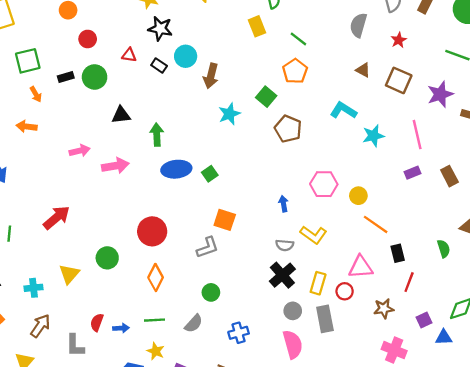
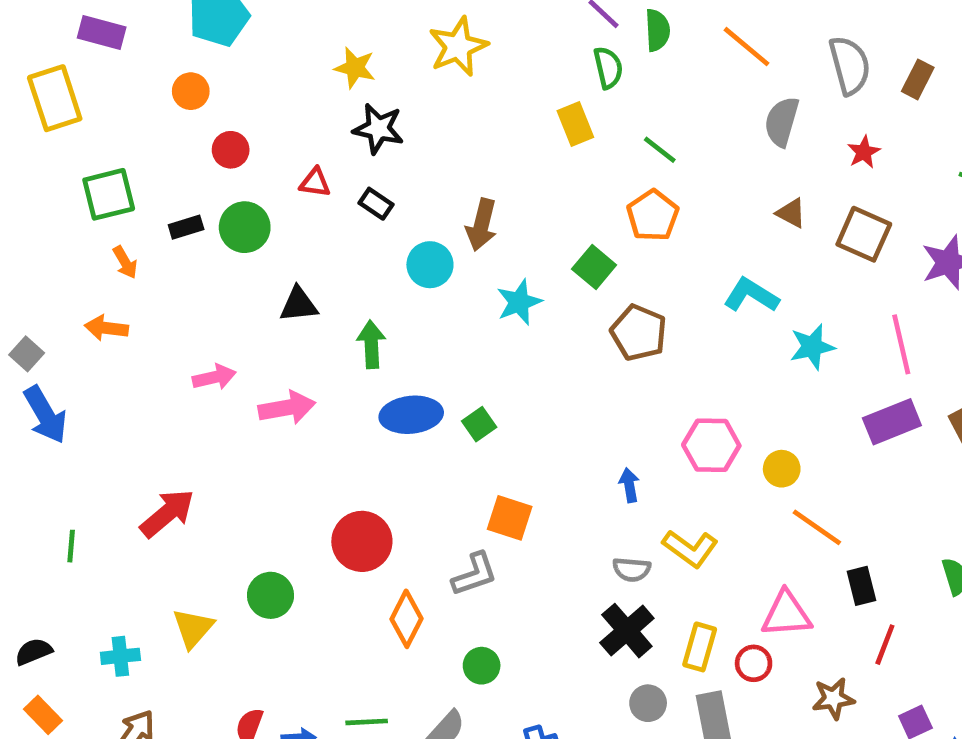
cyan circle: (186, 56) -> (430, 265), moved
purple rectangle: (413, 173) -> (892, 422), size x1.6
orange diamond: (156, 277) -> (406, 619), moved

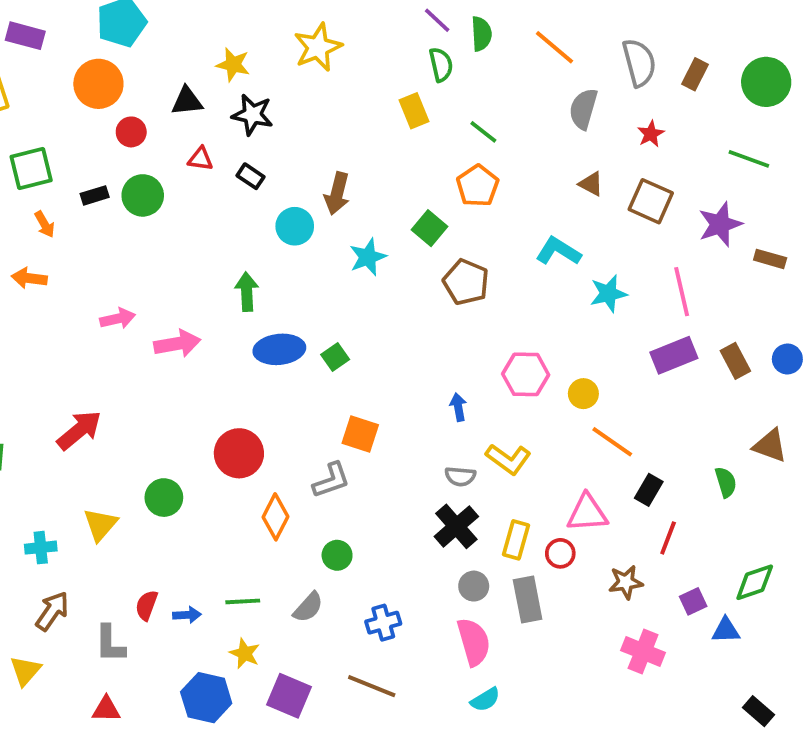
orange circle: (191, 91) -> (98, 84), size x1.6
black triangle: (299, 305) -> (187, 101), moved
black rectangle: (861, 586) -> (649, 490), turned 44

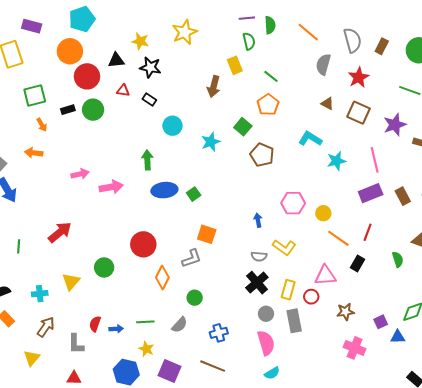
purple line: (437, 20) -> (247, 18), turned -49
red circle: (131, 132) -> (87, 76), size x1.6
red star: (651, 134) -> (359, 77), size x1.5
brown arrow: (337, 194) -> (214, 86), moved
red line: (668, 538) -> (368, 232), moved

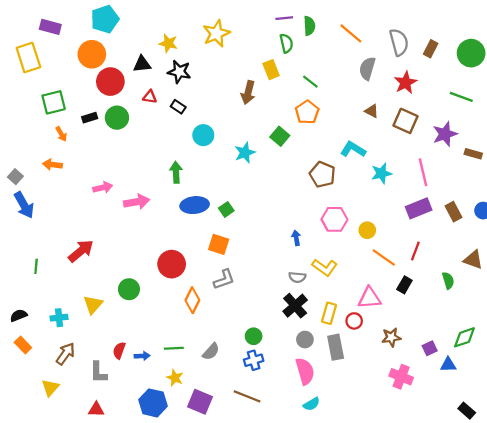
brown pentagon: (262, 155) -> (322, 174), moved
orange square: (207, 234) -> (219, 244), moved
green circle: (195, 298) -> (254, 336), moved

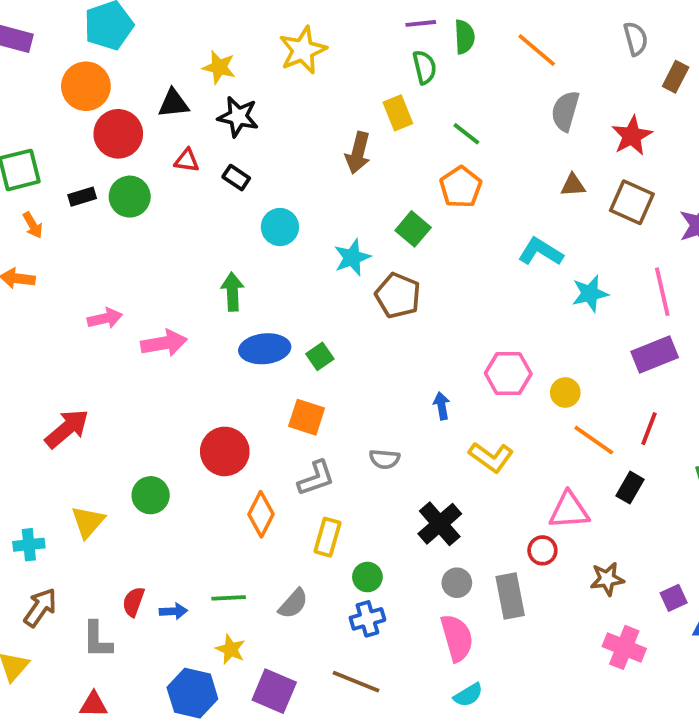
gray semicircle: (399, 42) -> (636, 39), moved, size x0.7
brown triangle: (372, 111) -> (573, 185), turned -32
brown pentagon: (322, 174) -> (398, 295), moved
gray semicircle: (297, 277) -> (385, 459), moved
yellow rectangle: (329, 313) -> (327, 537), moved

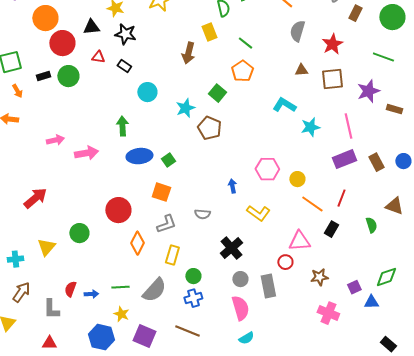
brown square: (632, 202) -> (332, 79), turned -30
gray semicircle: (293, 604) -> (154, 290), size x1.5

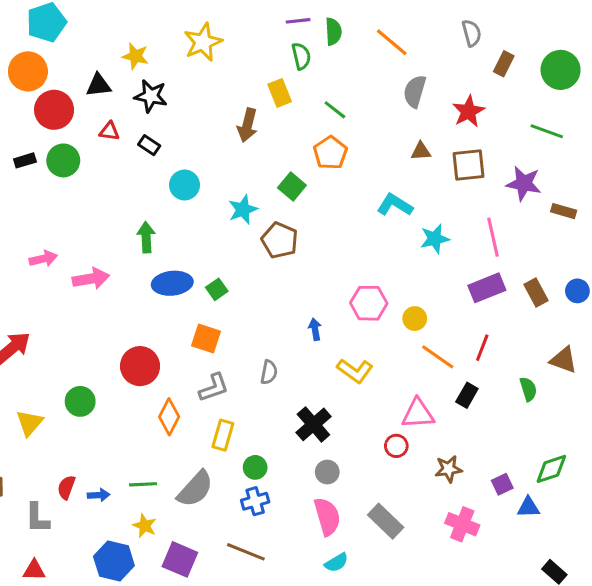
purple star: (368, 91) -> (524, 183), turned 30
gray semicircle: (202, 214) -> (269, 372), turned -84
gray rectangle: (268, 286) -> (386, 521), moved, turned -35

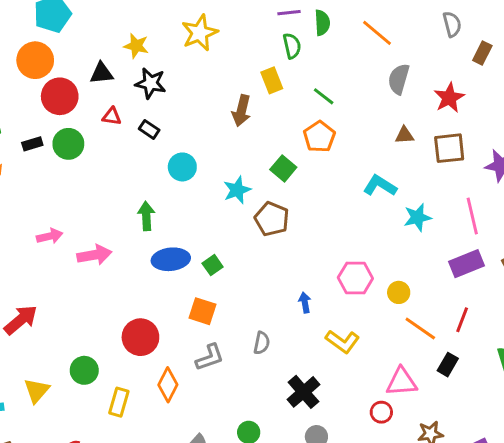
yellow rectangle: (223, 435) -> (119, 402), moved

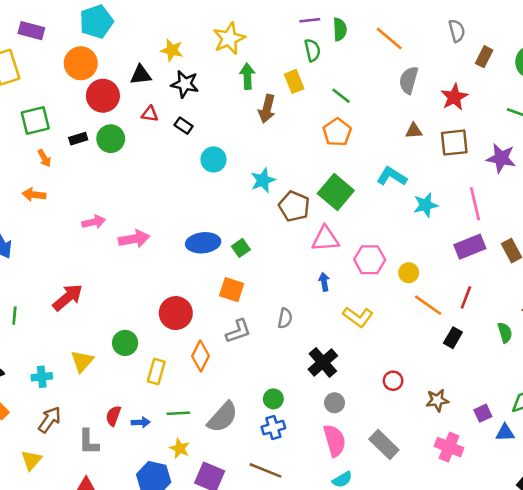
green square: (283, 168) -> (336, 192), moved, size x1.5
green arrow: (146, 216) -> (247, 76), moved
pink triangle: (402, 382) -> (325, 239), moved

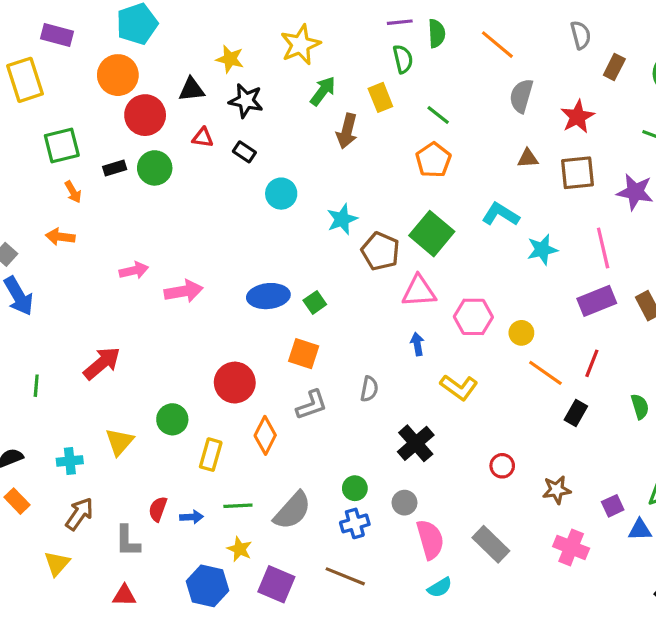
green arrow: (247, 76) -> (323, 91), turned 40
gray circle: (335, 403) -> (404, 503), moved

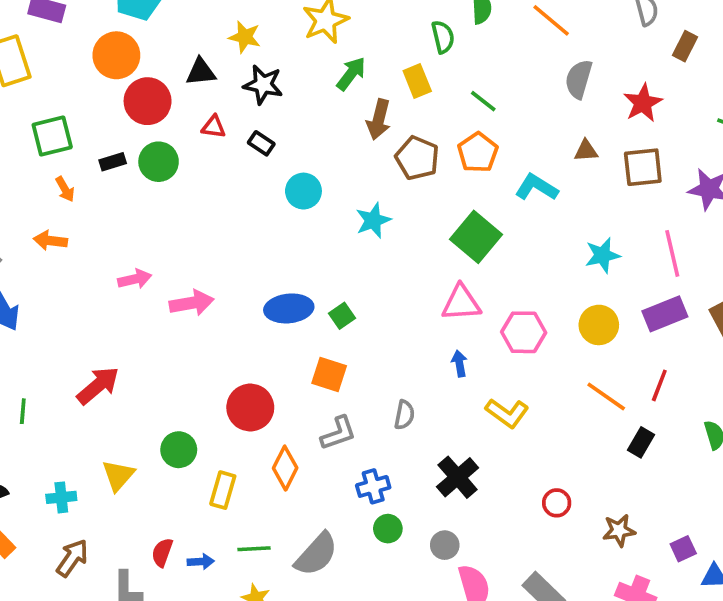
cyan L-shape: (501, 214) -> (536, 187), moved
brown pentagon: (380, 251) -> (417, 158), moved
yellow circle: (521, 333) -> (599, 325), moved, size x1.4
blue cross: (355, 523) -> (373, 486), moved

